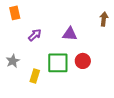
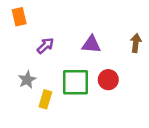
brown arrow: (104, 19) -> (136, 43), moved
gray star: (13, 61) -> (27, 80), moved

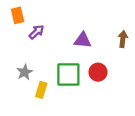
purple arrow: (45, 46) -> (36, 32), moved

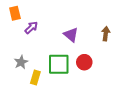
purple triangle: (83, 40) -> (71, 35), turned 35

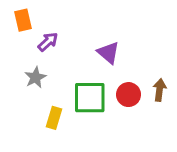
brown arrow: (106, 34) -> (160, 90), moved
gray star: (21, 62) -> (35, 77), moved

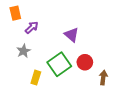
brown arrow: (160, 90) -> (103, 78), moved
green square: (90, 98) -> (59, 64), turned -35

